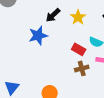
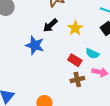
blue star: (38, 36) -> (35, 45), turned 30

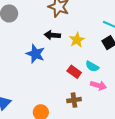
black arrow: (50, 25) -> (52, 35), turned 42
brown cross: (77, 79) -> (74, 100), moved

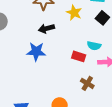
yellow star: (77, 40) -> (74, 13), moved
brown cross: (74, 100) -> (87, 83), turned -32

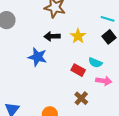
yellow star: (74, 13) -> (78, 36), moved

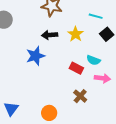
cyan line: (108, 19) -> (96, 16), moved
blue star: (37, 57) -> (35, 56), turned -30

